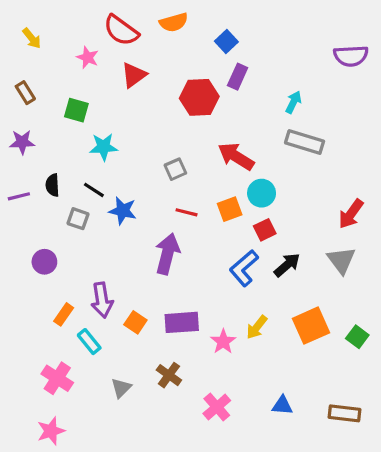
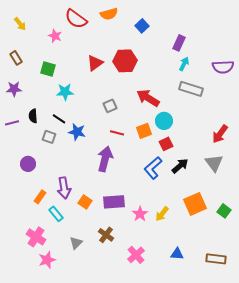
purple semicircle: (351, 56) -> (223, 67), moved
red triangle: (134, 75) -> (95, 63), moved
purple rectangle: (238, 77) -> (179, 43), moved
yellow arrow: (257, 327) -> (162, 214), moved
pink star: (51, 431) -> (47, 260), moved

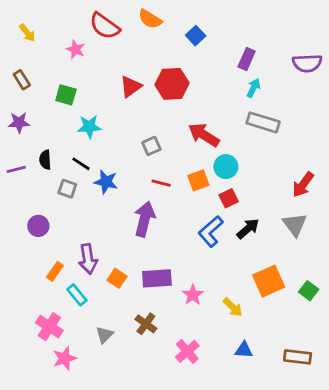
orange semicircle: (109, 14) -> (150, 19), turned 48
purple semicircle: (223, 67) -> (307, 63), moved
yellow arrow: (162, 214) -> (233, 307), moved, turned -84

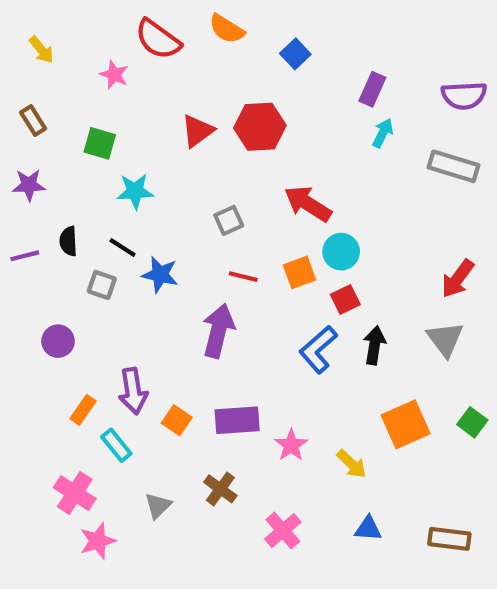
gray rectangle: (263, 122) -> (454, 166), moved
black arrow: (248, 229) -> (374, 345), turned -40
green square: (309, 291) -> (472, 422), moved

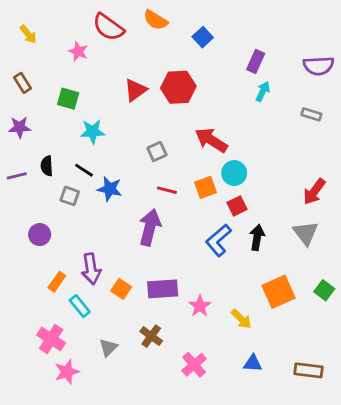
gray rectangle: (454, 166) -> (311, 114), size x0.6

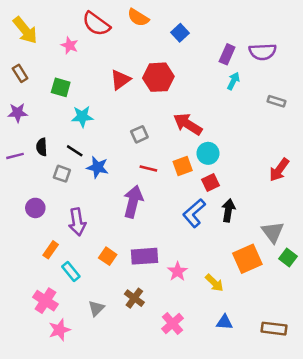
yellow arrow: (28, 34) -> (25, 30), size x1.6
purple semicircle: (319, 66) -> (263, 52), moved
gray triangle: (306, 233) -> (273, 232), moved
purple arrow: (91, 269) -> (77, 222), moved

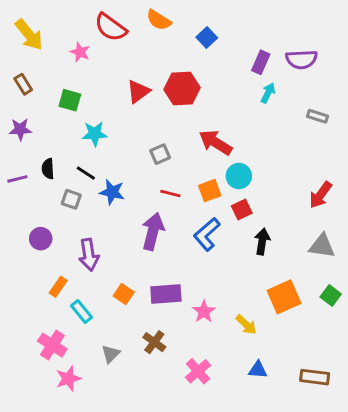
blue L-shape: (194, 213) -> (207, 234), moved
gray triangle: (273, 232) -> (322, 246), moved, turned -45

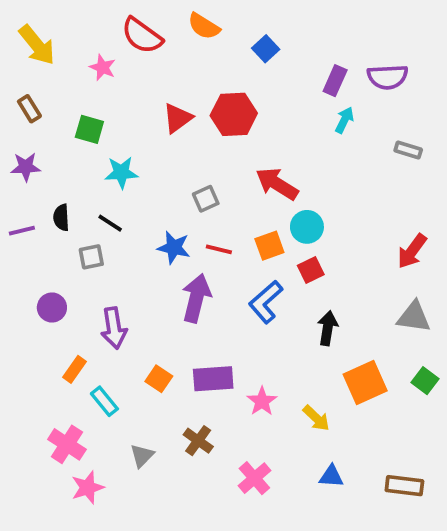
blue star: (112, 192) -> (174, 248), moved
gray square: (71, 199) -> (91, 257), turned -30
black arrow: (262, 242) -> (328, 328), moved

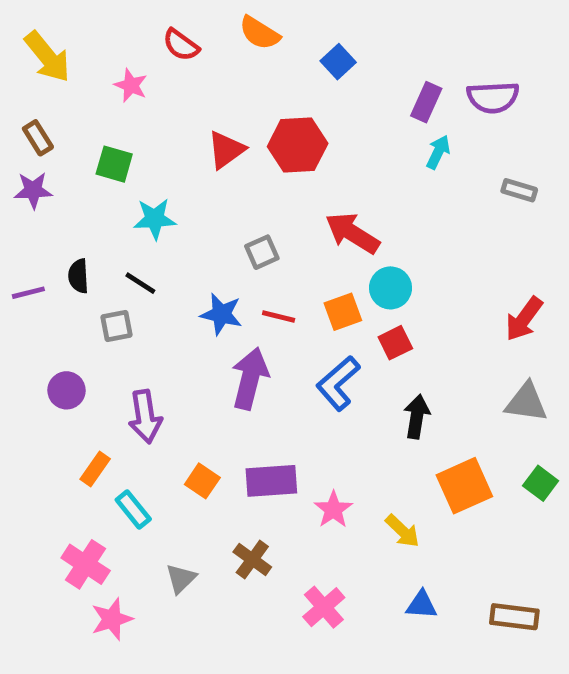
red semicircle: (142, 36) -> (181, 45), size x0.7
purple star: (26, 167) -> (33, 190), moved

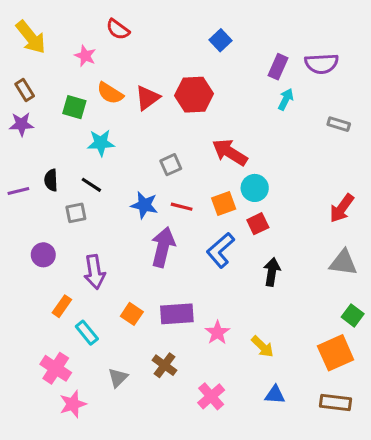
orange semicircle: (259, 33) -> (110, 93), moved
orange square: (464, 486) -> (336, 353), moved

